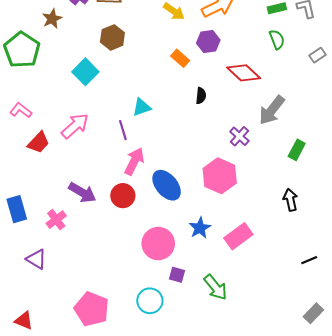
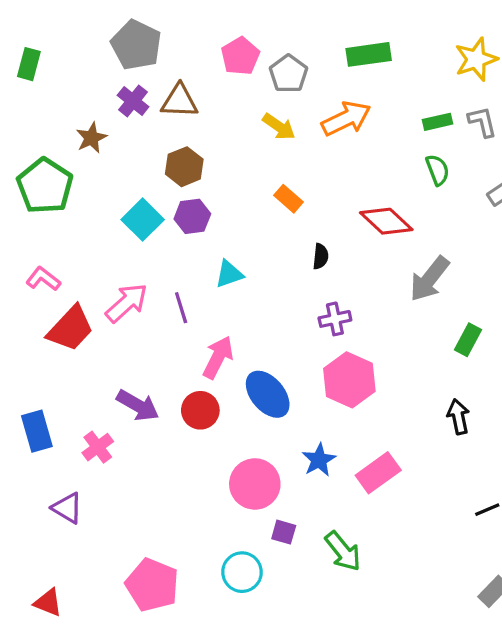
purple hexagon: (208, 42) -> (192, 216), moved
purple line: (123, 130) -> (181, 308), moved
purple cross: (239, 136) -> (335, 319), moved, turned 36
red trapezoid: (39, 143) -> (71, 329), size x1.4

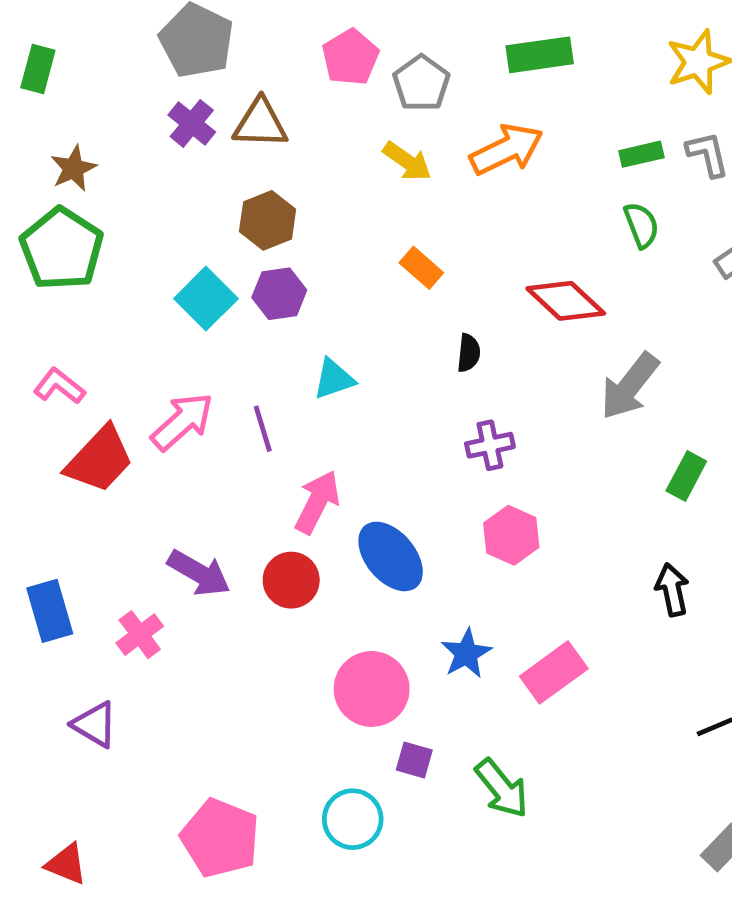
brown star: (91, 138) -> (73, 168), moved
pink hexagon: (349, 380) -> (511, 535), size x0.7

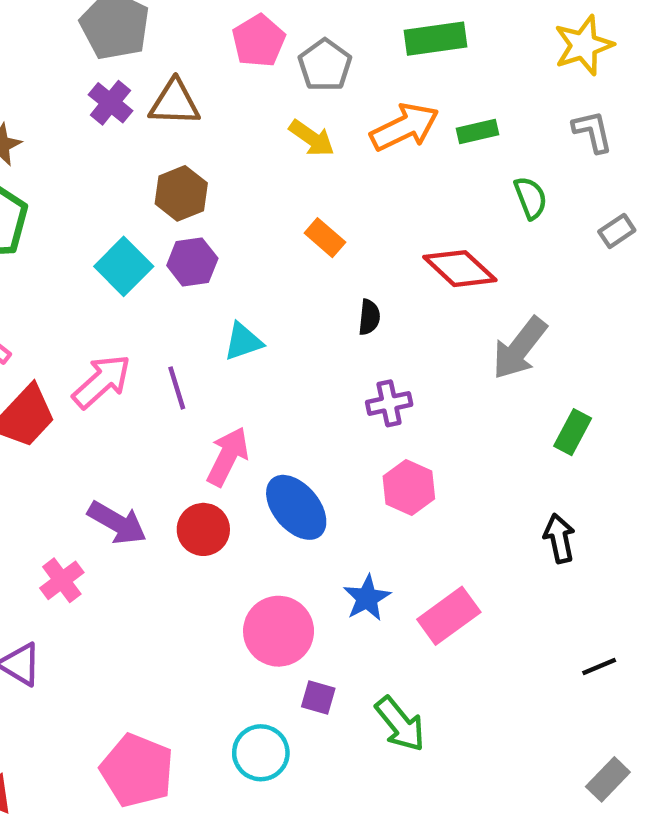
green rectangle: (641, 154) -> (478, 131), moved

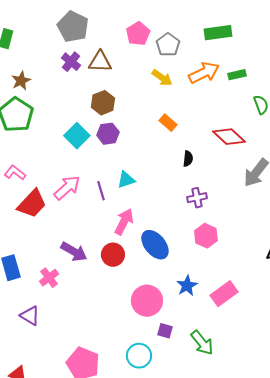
cyan triangle: (243, 342) -> (126, 180), moved

